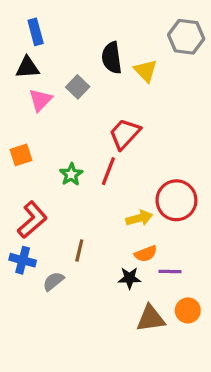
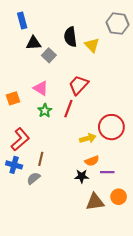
black triangle: (27, 68) -> (34, 43), moved
pink triangle: (40, 100) -> (41, 88), moved, turned -42
brown line: (79, 251) -> (41, 159), moved

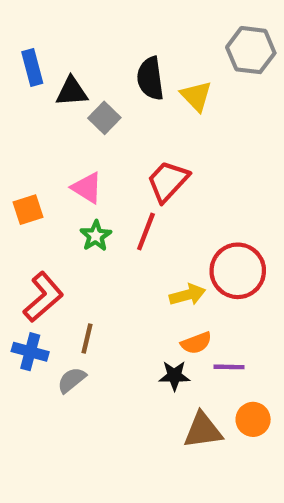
blue rectangle: (22, 20) -> (32, 68), moved

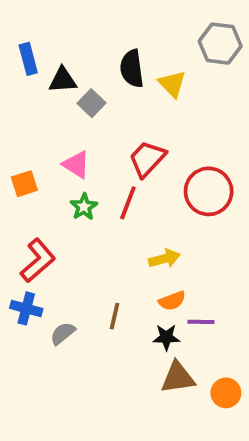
red circle: (238, 271) -> (209, 191), moved
brown line: (87, 339) -> (115, 316), moved
black star: (174, 376) -> (166, 337), moved
orange circle: (253, 419) -> (226, 393), moved

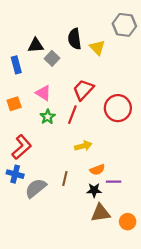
blue rectangle: (28, 59) -> (16, 65), moved
yellow arrow: (164, 259) -> (83, 146), moved
gray semicircle: (63, 333) -> (36, 188), size x1.5

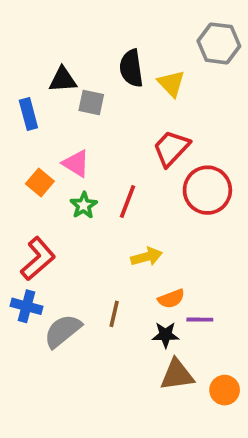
gray square: (52, 58) -> (91, 103), turned -32
red trapezoid: (83, 90) -> (171, 148), moved
orange square: (14, 104) -> (40, 182), moved, turned -32

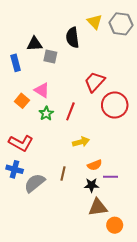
yellow triangle: (171, 83) -> (95, 22), moved
red L-shape: (38, 259) -> (21, 143), turned 70
orange circle: (225, 390) -> (115, 225), moved

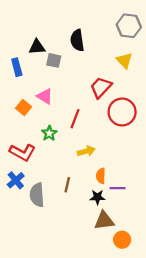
yellow triangle: (95, 22) -> (124, 60), moved
green star: (46, 113) -> (49, 133), moved
orange semicircle: (95, 165) -> (101, 176), turned 112
blue cross: (15, 169) -> (16, 180), turned 35
gray semicircle: (35, 183) -> (37, 195), turned -55

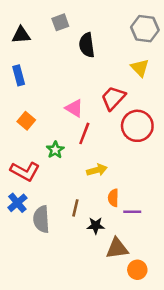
black triangle: (37, 47) -> (21, 35), moved
gray square: (54, 60) -> (60, 22), moved, turned -32
pink triangle: (45, 96) -> (74, 108), moved
black star: (97, 197) -> (96, 226), moved

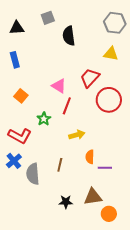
yellow triangle: (140, 68) -> (111, 54), turned -35
black star: (96, 226) -> (66, 202), moved

